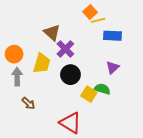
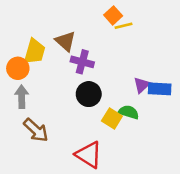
blue rectangle: (113, 36) -> (160, 89), moved
purple cross: (65, 49) -> (82, 62), turned -30
yellow trapezoid: (42, 63) -> (35, 52), moved
brown arrow: (28, 103) -> (36, 130), size x1.5

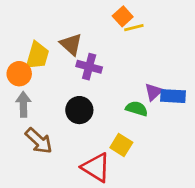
black circle: (89, 94) -> (79, 110), moved
green semicircle: (129, 112) -> (137, 109), moved
yellow square: (112, 119) -> (121, 145), moved

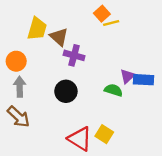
yellow trapezoid: (37, 56) -> (37, 29), moved
brown arrow: (39, 141) -> (18, 117), moved
yellow square: (121, 145) -> (104, 134), moved

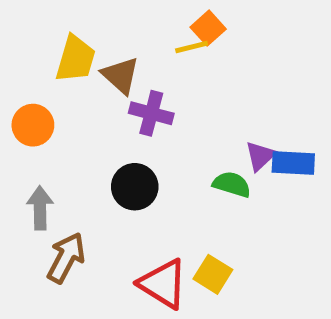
yellow line: (111, 23) -> (192, 47), moved
gray arrow: (20, 87) -> (40, 208), moved
brown arrow: (18, 117) -> (66, 258), moved, turned -105

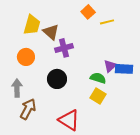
yellow line: (192, 47) -> (107, 22), moved
purple cross: (151, 113) -> (64, 48), turned -30
orange circle: (33, 125) -> (26, 57), moved
yellow square: (213, 274) -> (98, 96), moved

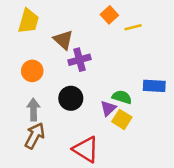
yellow trapezoid: (32, 25) -> (28, 21), moved
purple triangle: (110, 66) -> (108, 108), moved
gray arrow: (17, 88) -> (33, 110), moved

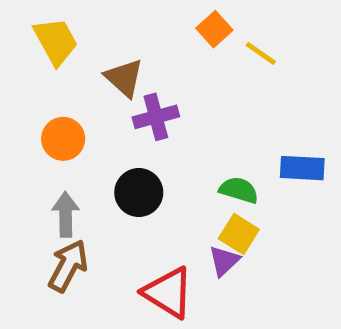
yellow trapezoid: (28, 21) -> (56, 41), turned -45
yellow line: (133, 27) -> (261, 53), turned 49
purple triangle: (108, 108) -> (224, 261), moved

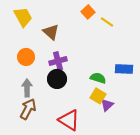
purple cross: (156, 117) -> (58, 61), moved
purple triangle: (224, 261) -> (107, 105), moved

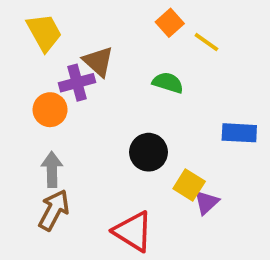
purple cross: (58, 61) -> (77, 83), moved
green semicircle: (98, 78) -> (168, 83), moved
black circle: (57, 79) -> (149, 152), moved

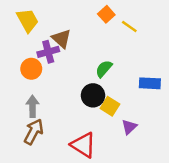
green semicircle: (168, 83) -> (104, 69), moved, turned -66
yellow square: (189, 185) -> (110, 106), moved

